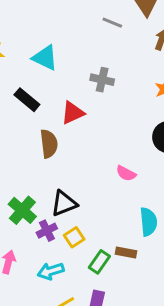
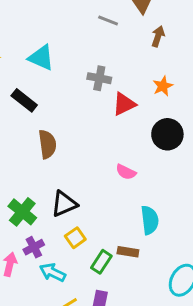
red triangle: (73, 113) -> (124, 104), moved
purple cross: (47, 231) -> (34, 247), moved
cyan arrow: (51, 271) -> (53, 272), turned 45

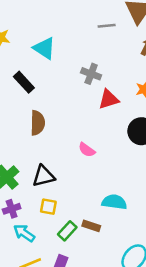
gray line: (108, 20) -> (107, 26), turned -36
pink semicircle: (126, 172) -> (87, 150), moved
cyan semicircle: (150, 220) -> (114, 202), turned -85
yellow square: (75, 238) -> (48, 207), turned 36

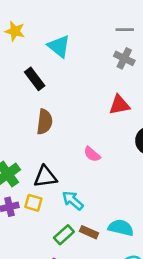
gray cross: (91, 74) -> (124, 58), moved
cyan semicircle: (114, 202) -> (121, 228), moved
yellow square: (48, 207) -> (33, 203), moved
cyan arrow: (24, 233) -> (73, 200), moved

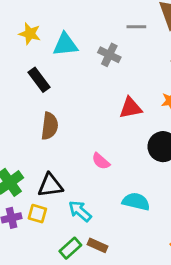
yellow star: (15, 31) -> (30, 34), moved
cyan triangle: (59, 46) -> (65, 44), turned -45
gray cross: (124, 58) -> (109, 55), moved
cyan semicircle: (121, 228) -> (136, 202), moved

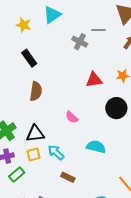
gray line: (136, 27) -> (99, 30), moved
cyan triangle: (65, 44) -> (52, 15), moved, turned -30
yellow square: (37, 214) -> (33, 155), moved, turned -32
green rectangle: (70, 248) -> (17, 174), moved

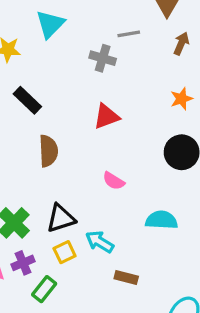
red triangle: (94, 80) -> (106, 116), moved

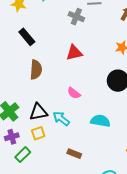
cyan arrow: (100, 242) -> (61, 119), moved

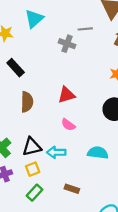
red triangle: (74, 53) -> (66, 95), moved
cyan arrow: (61, 119) -> (56, 152), turned -36
green rectangle: (23, 155) -> (34, 193), moved

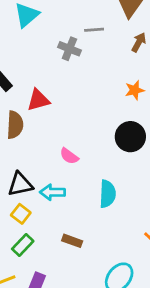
red triangle: (66, 95) -> (38, 100), moved
cyan semicircle: (98, 153) -> (107, 194), turned 84
yellow square: (33, 169) -> (21, 214), turned -32

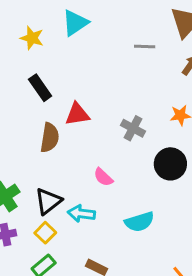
gray cross: (69, 49) -> (133, 128), moved
black triangle: (20, 184) -> (48, 201), turned -32
cyan semicircle: (107, 194) -> (139, 222), turned 64

